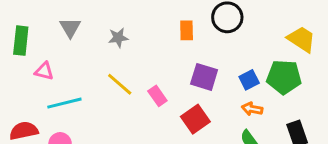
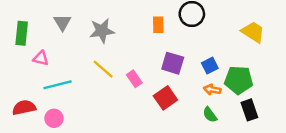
gray star: (118, 38) -> (102, 31), size x1.5
green pentagon: (284, 77) -> (239, 80), moved

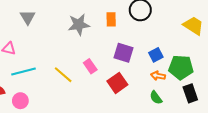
gray star: (102, 31) -> (79, 25), moved
yellow line: (103, 69) -> (63, 75), moved

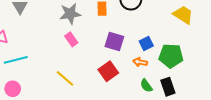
pink rectangle: (90, 66) -> (71, 39), moved
yellow line: (63, 75) -> (65, 78), moved
orange arrow: (158, 76) -> (140, 62), moved
black rectangle: (190, 93) -> (168, 87), moved

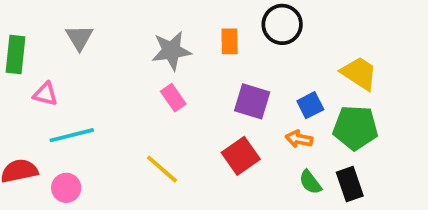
yellow trapezoid: (183, 15) -> (359, 73), moved

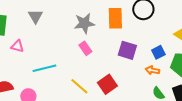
orange rectangle: (230, 41) -> (115, 18), size x1.5
cyan line: (72, 135) -> (44, 68), moved
red square: (241, 156) -> (107, 84), moved

